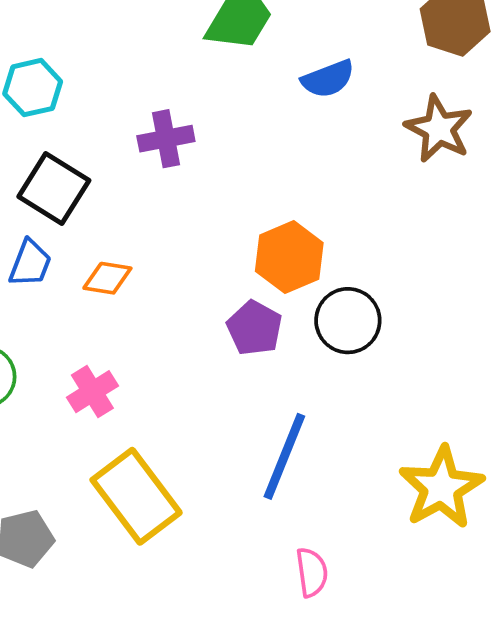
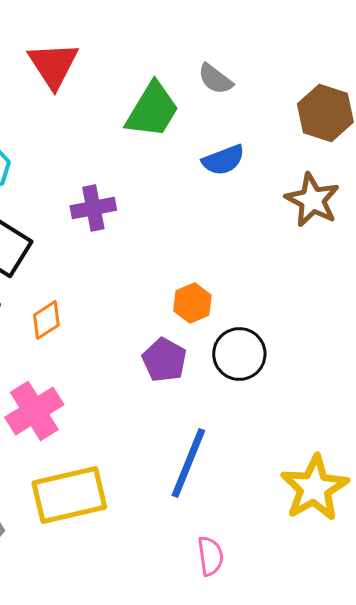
orange hexagon: (289, 257) -> (192, 303), size x0.7
orange diamond: (107, 278) -> (46, 320), turned -42
pink cross: (92, 392) -> (34, 411), size x1.4
yellow rectangle: (136, 496) -> (69, 495), turned -66

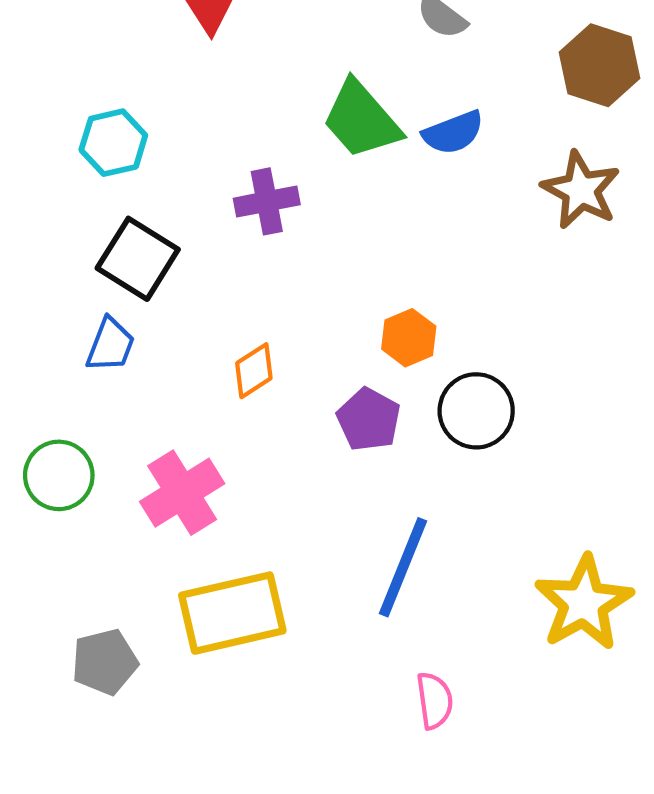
green trapezoid: (152, 110) -> (361, 120), moved, turned 108
orange diamond: (46, 320) -> (254, 371), moved

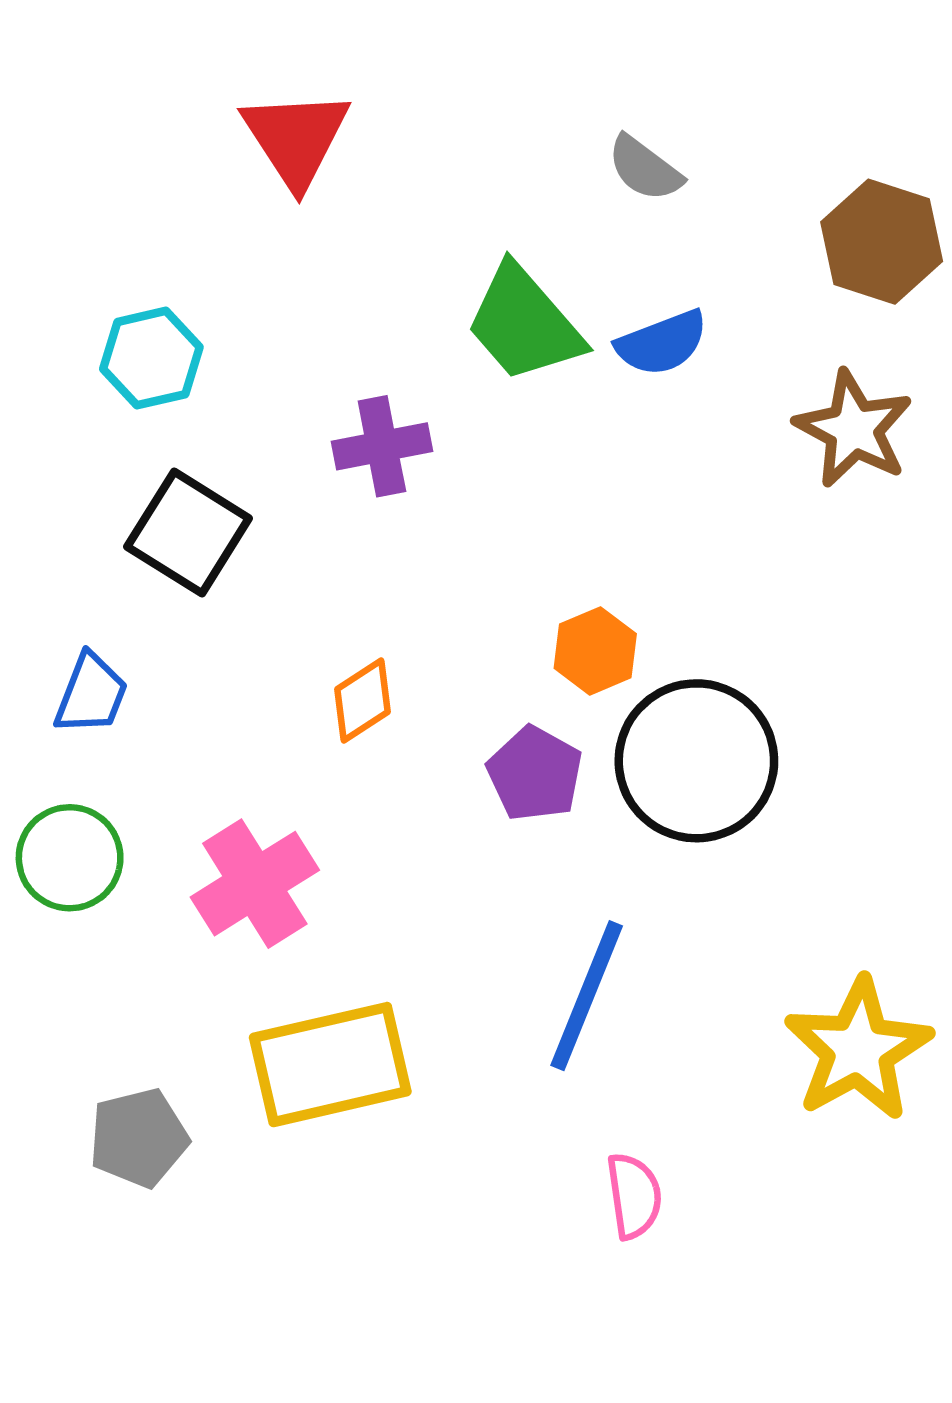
blue trapezoid: (110, 345) -> (91, 694), moved
black circle: (476, 411) -> (696, 761), size x1.4

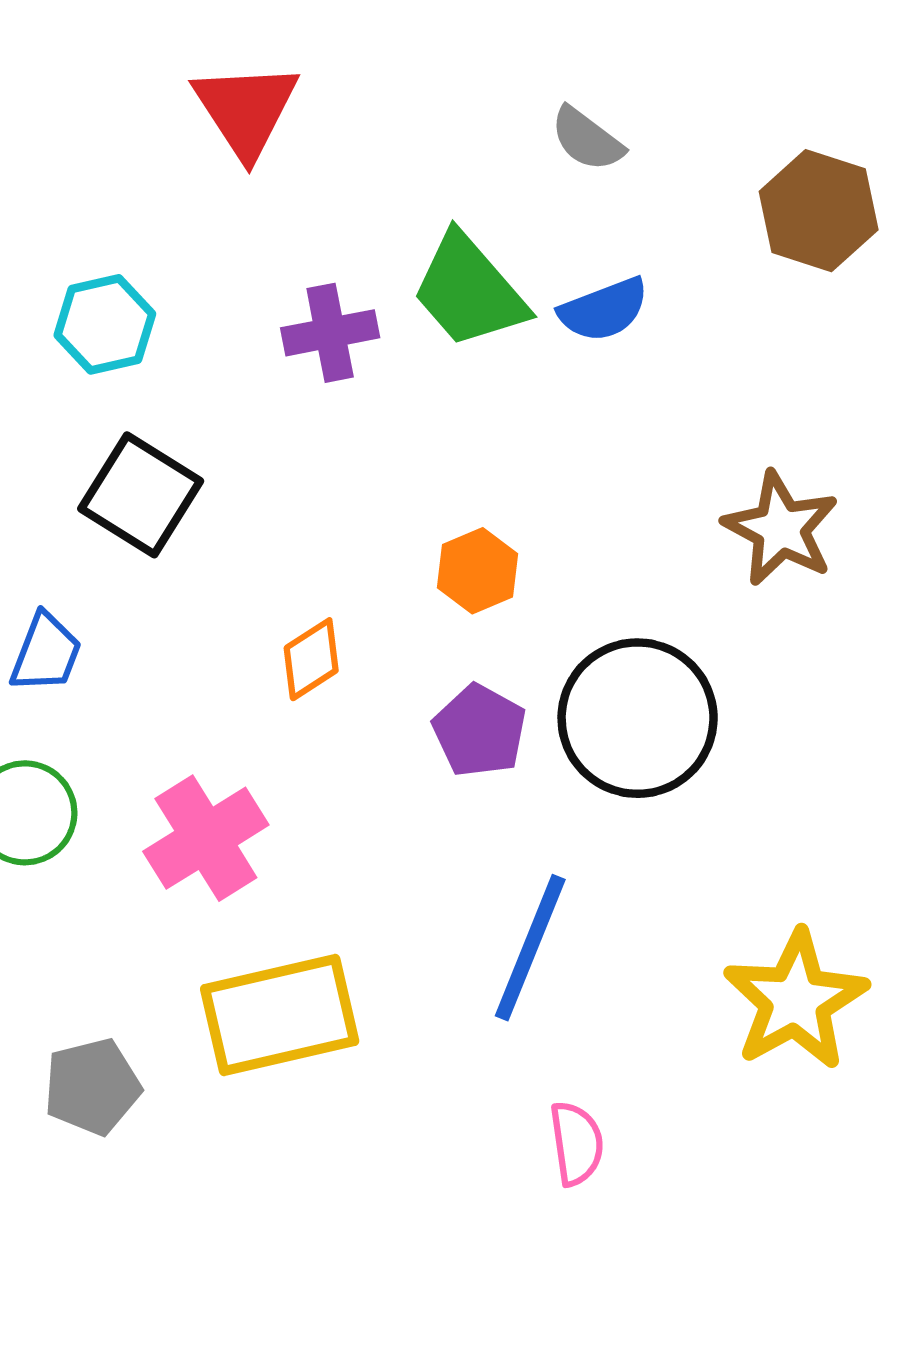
brown star: (854, 429) -> (781, 529), moved
purple cross: (382, 446) -> (330, 333), moved
orange hexagon: (595, 651) -> (477, 571), moved

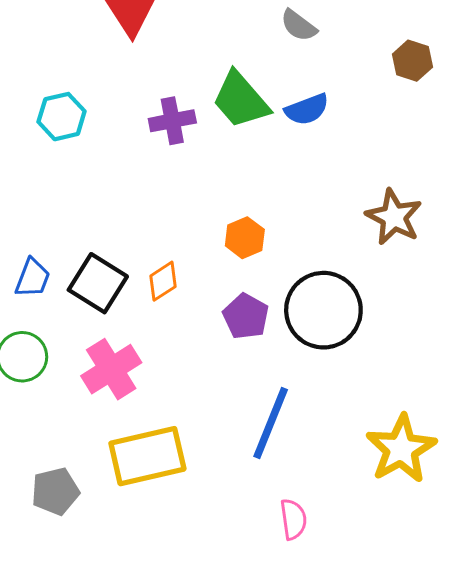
brown hexagon: (819, 211) -> (412, 61), size x0.7
black square: (141, 495) -> (98, 283), moved

